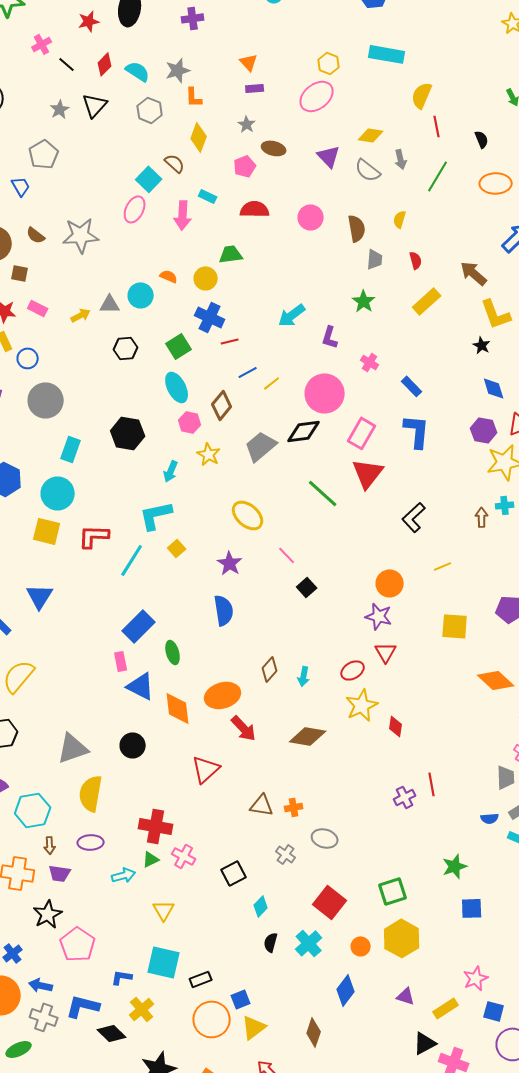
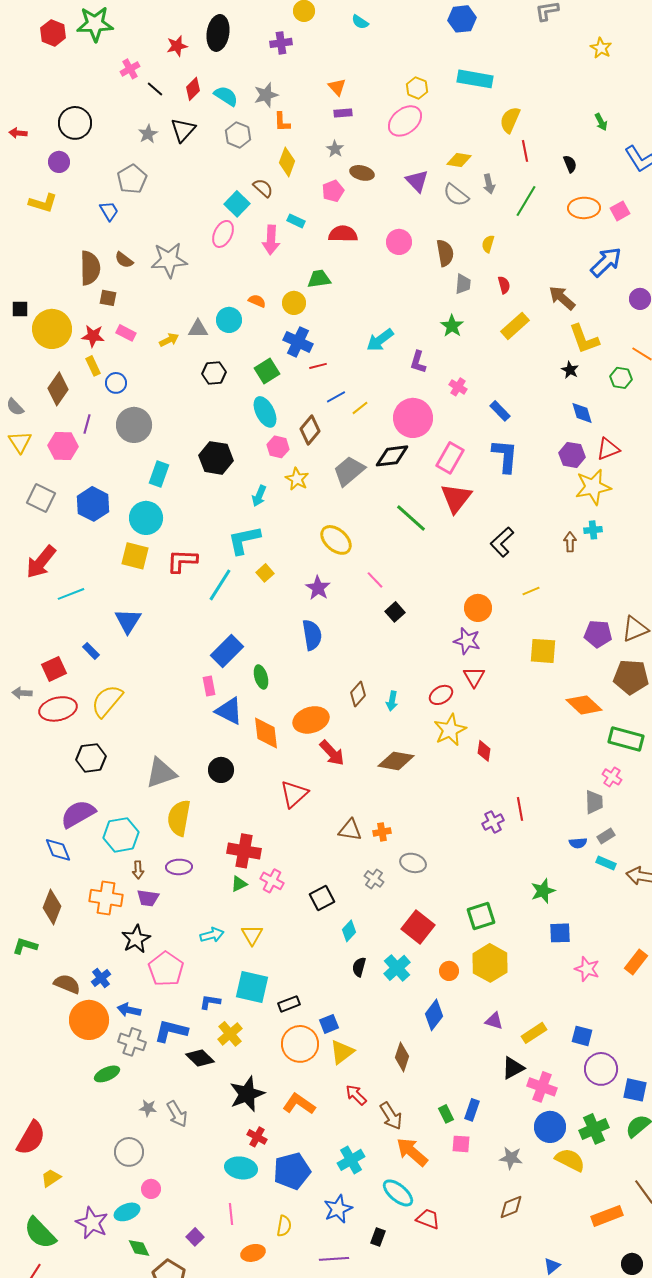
cyan arrow: (124, 875) -> (212, 935), moved
pink star: (476, 978) -> (587, 969), moved, turned -30

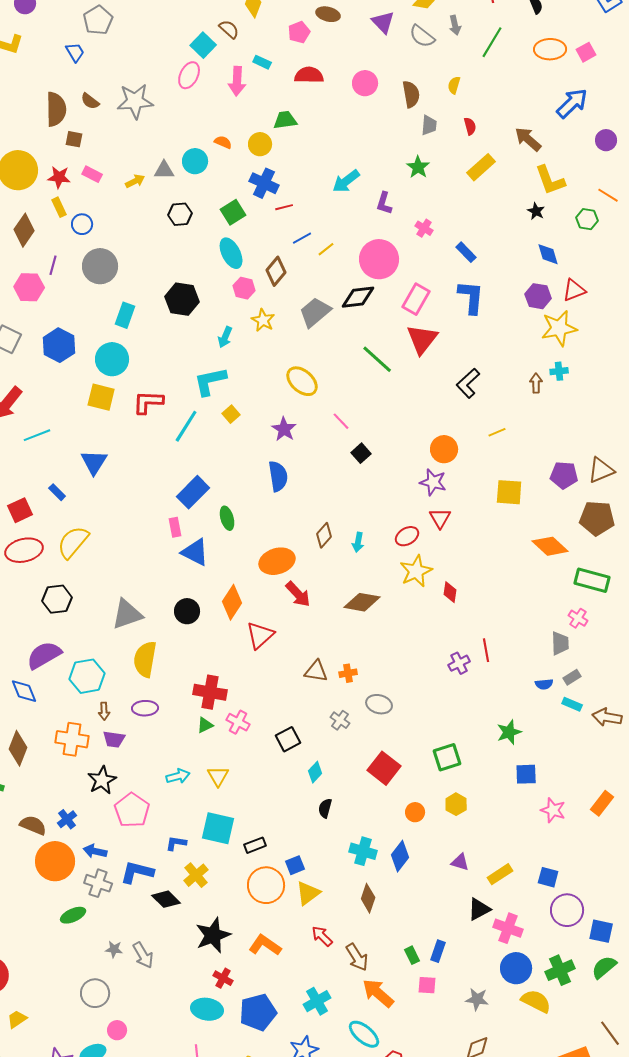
orange diamond: (266, 733) -> (232, 602), moved, turned 40
yellow hexagon: (490, 963) -> (456, 804), size x0.6
cyan cross: (397, 968) -> (363, 851), moved, turned -32

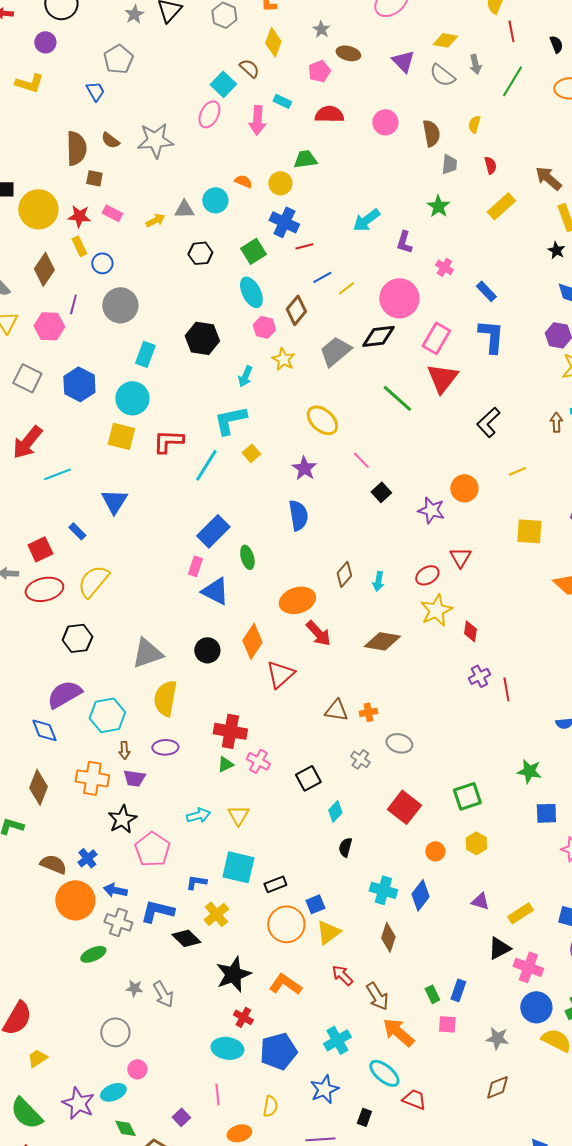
purple star: (433, 482) -> (431, 510), moved
pink rectangle: (175, 527) -> (195, 566), turned 30
purple cross: (459, 663) -> (479, 676), moved
green star: (509, 732) -> (529, 771), turned 30

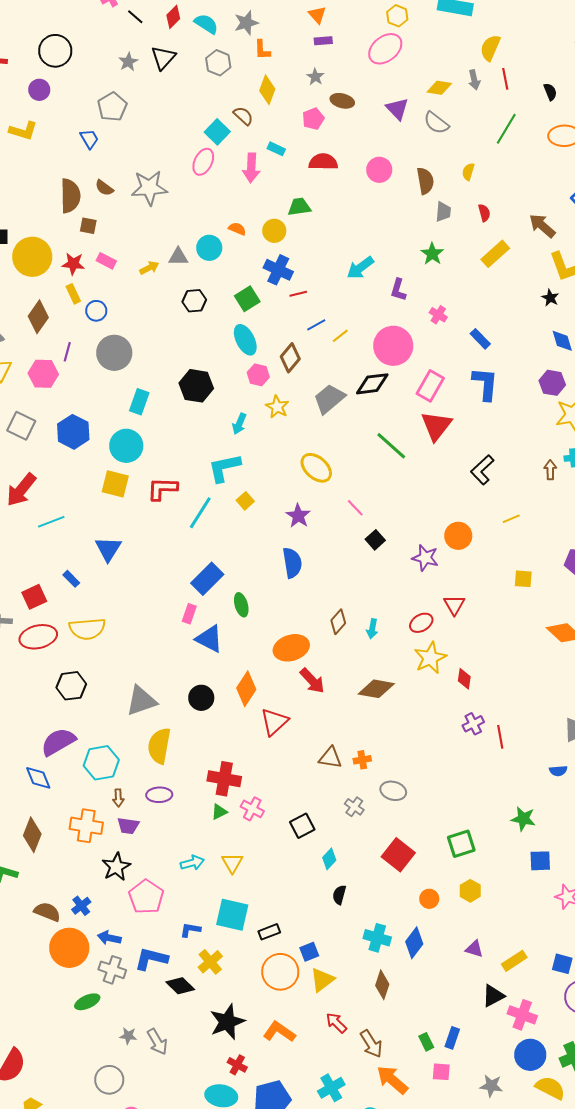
gray arrow: (475, 64) -> (474, 80), moved
yellow square: (529, 531) -> (523, 579), size x0.7
yellow semicircle: (93, 581) -> (87, 629), turned -135

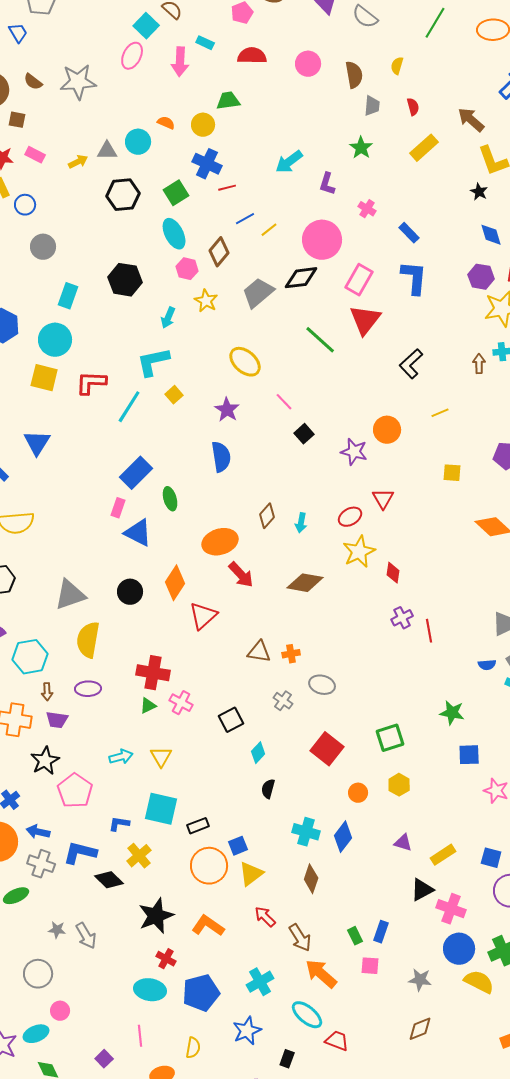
black hexagon: (194, 301) -> (123, 195), size x1.4
gray circle: (114, 353) -> (43, 247), size x0.7

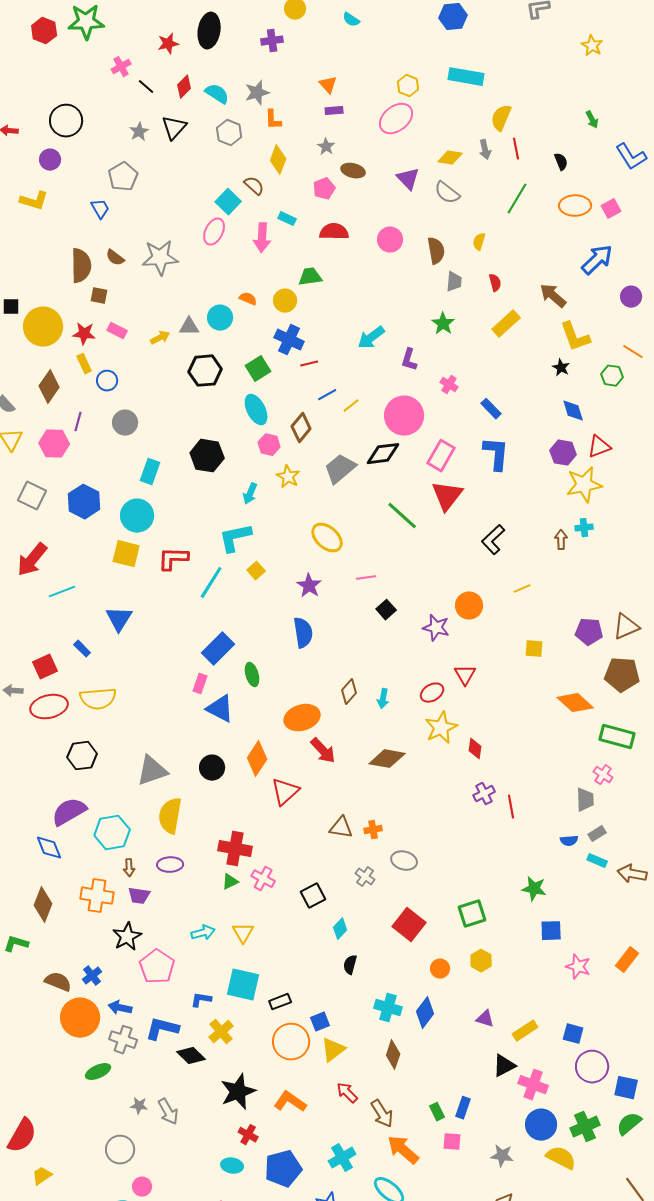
pink line: (284, 402) -> (366, 578), turned -54
cyan ellipse: (150, 990) -> (232, 1166), size x0.7

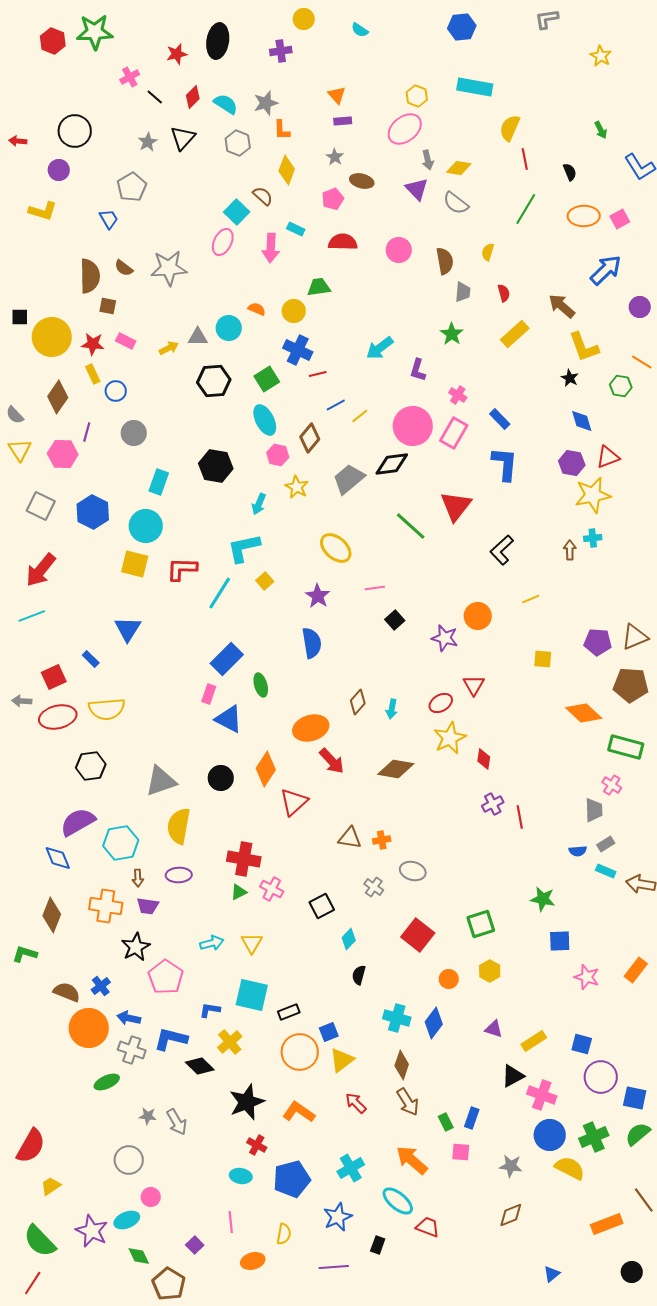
gray arrow: (485, 150) -> (428, 160), moved
pink rectangle: (441, 456) -> (454, 433), moved
cyan line: (62, 592) -> (32, 616), moved
brown arrow: (382, 1114) -> (408, 1102), moved

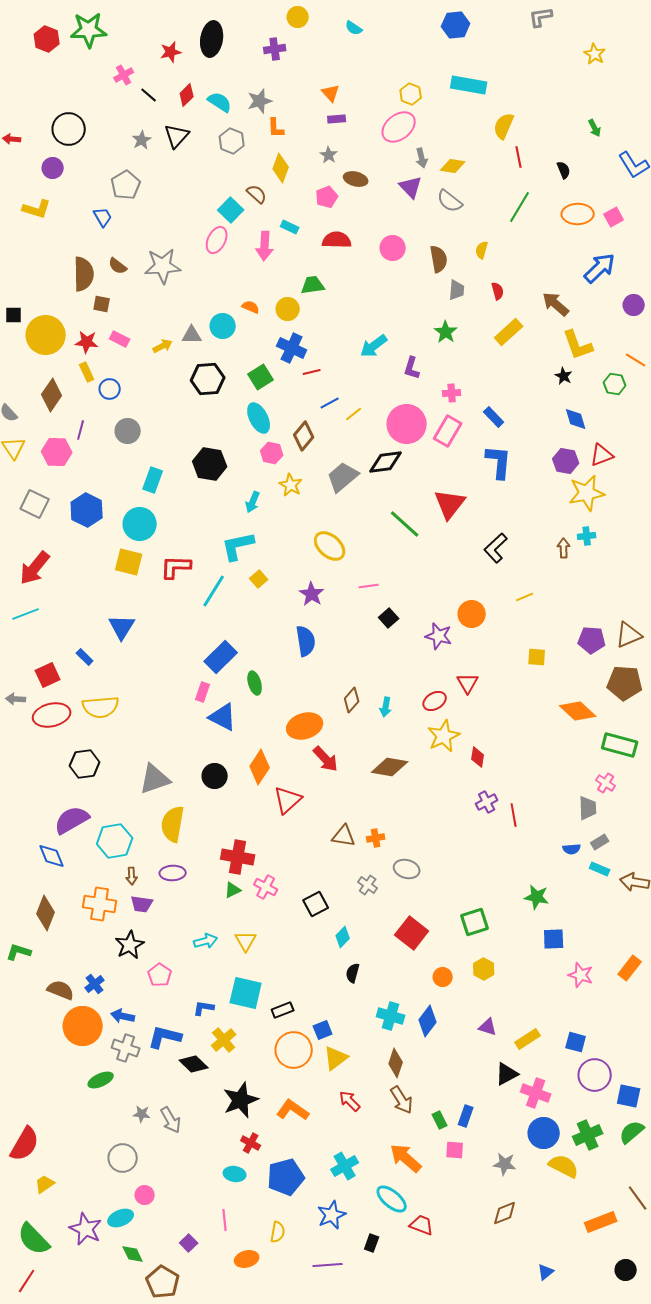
pink cross: (458, 395) -> (452, 393), turned -36
pink pentagon: (166, 977) -> (160, 975), size x0.7

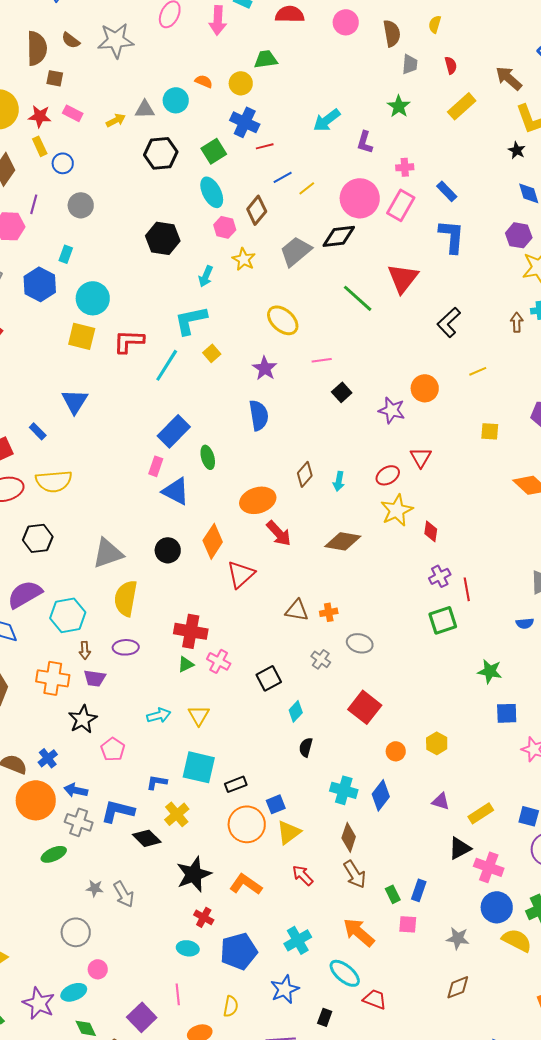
cyan rectangle: (153, 480) -> (66, 254), moved, size x0.7
green square: (475, 922) -> (443, 620), moved
purple square: (189, 1243) -> (142, 1017), size x1.6

